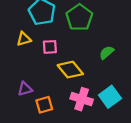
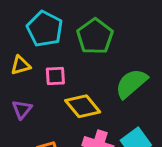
green semicircle: (107, 53) -> (131, 84), size x1.6
purple triangle: (25, 89) -> (22, 109), moved, turned -35

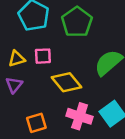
yellow triangle: (20, 65) -> (17, 59), moved

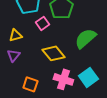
pink square: (43, 56) -> (42, 23), moved, turned -32
orange square: (36, 123) -> (30, 84), turned 35

